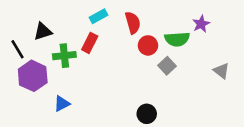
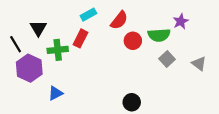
red semicircle: (133, 23) -> (119, 20), turned 54
black triangle: (43, 32) -> (38, 28), turned -42
gray square: (167, 66) -> (167, 59), moved

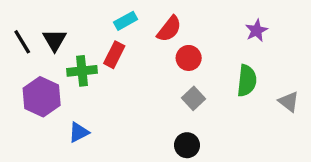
green semicircle: (159, 35) -> (247, 81), moved, turned -80
black line: (16, 44) -> (22, 42), moved
gray square: (167, 59) -> (193, 98), moved
gray triangle: (199, 64) -> (289, 102), moved

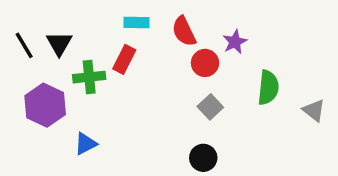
cyan rectangle: (126, 21) -> (137, 23), turned 30
red semicircle: (169, 29) -> (184, 31), turned 116
purple star: (256, 30) -> (235, 42), moved

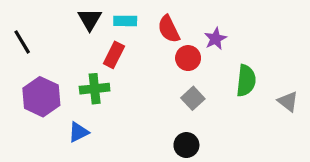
black triangle: (59, 44) -> (90, 19), moved
green cross: (89, 77) -> (95, 89), moved

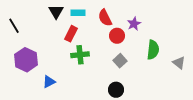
green cross: (95, 89) -> (80, 55), moved

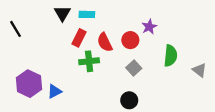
red semicircle: (105, 18) -> (105, 42), moved
purple hexagon: (26, 60) -> (29, 84), moved

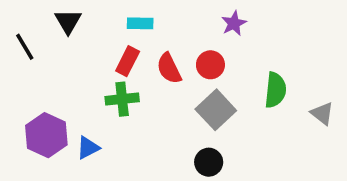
black triangle: (62, 13) -> (68, 22), moved
purple star: (149, 27) -> (234, 23), moved
green cross: (89, 61) -> (122, 99), moved
gray square: (134, 68) -> (216, 110), size x1.5

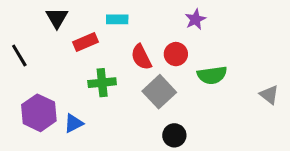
black line: (25, 47) -> (19, 56), moved
red rectangle: (128, 61) -> (86, 42), moved, turned 40
green semicircle: (275, 90) -> (212, 75), moved, turned 76
gray square: (216, 110) -> (159, 92), moved

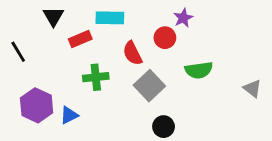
cyan rectangle: (117, 19) -> (110, 18), size x1.4
red circle: (176, 54) -> (165, 38), moved

